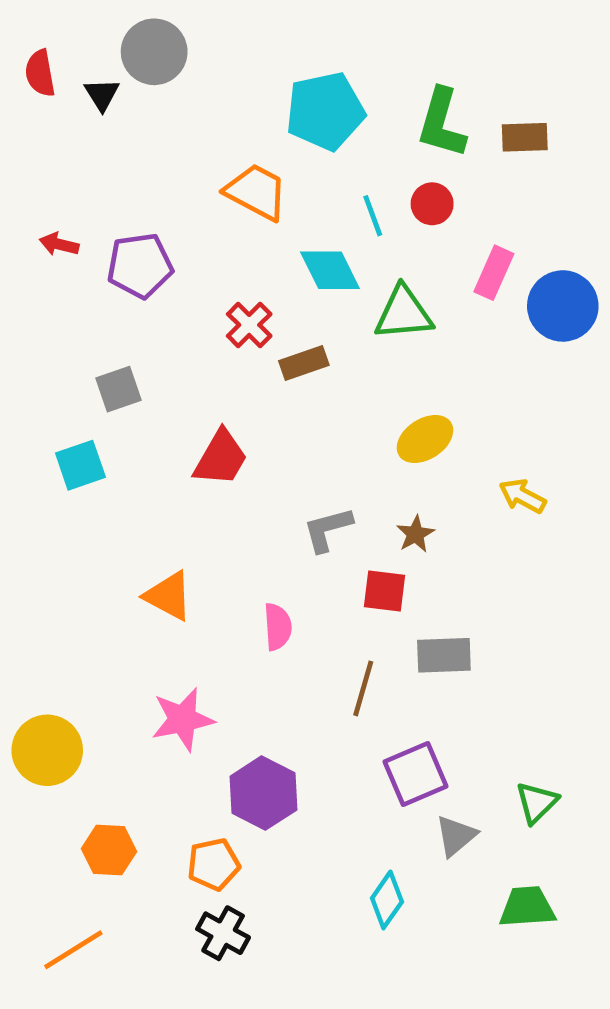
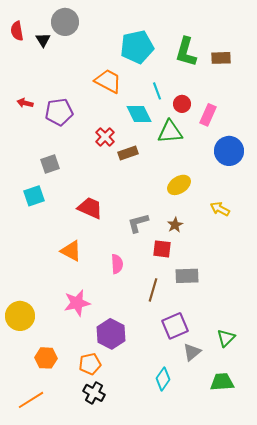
red circle: (432, 204) -> (182, 104), moved
blue circle: (563, 306) -> (229, 151), moved
red trapezoid: (221, 458) -> (90, 208), moved, turned -96

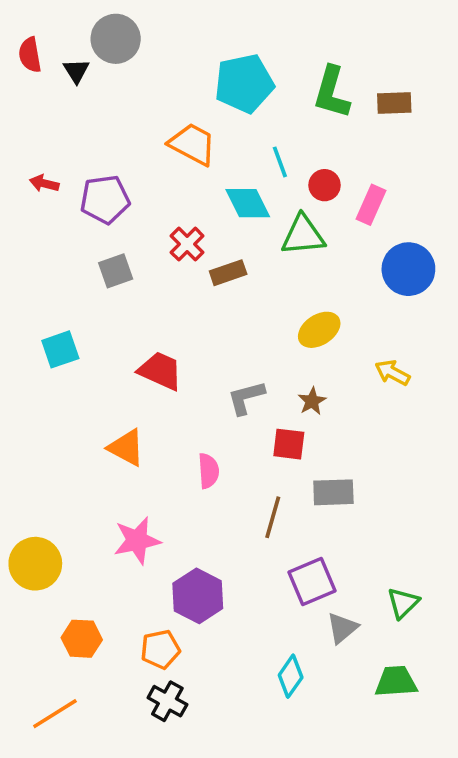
gray square: (50, 164) -> (116, 271), moved

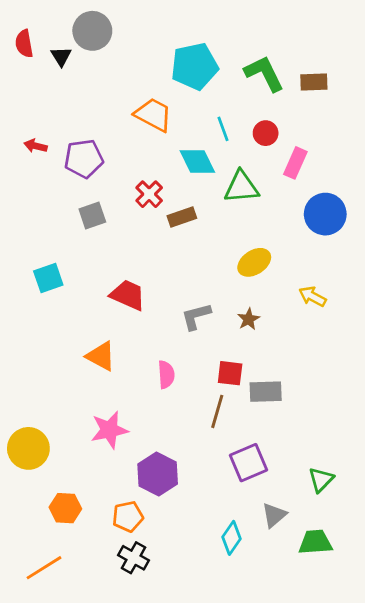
green L-shape: (332, 92) -> (264, 73), turned 138
red circle: (325, 185) -> (266, 133), moved
red square: (289, 444) -> (230, 373), moved
gray triangle: (342, 628) -> (274, 515), moved

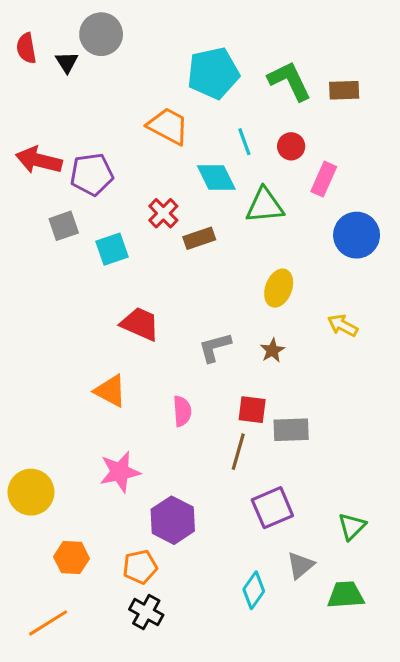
red arrow: (35, 146) -> (39, 160), size x1.8
gray square: (92, 215) -> (64, 226), moved
yellow ellipse: (254, 262) -> (279, 288), turned -36
cyan square: (48, 278) -> (112, 249), moved

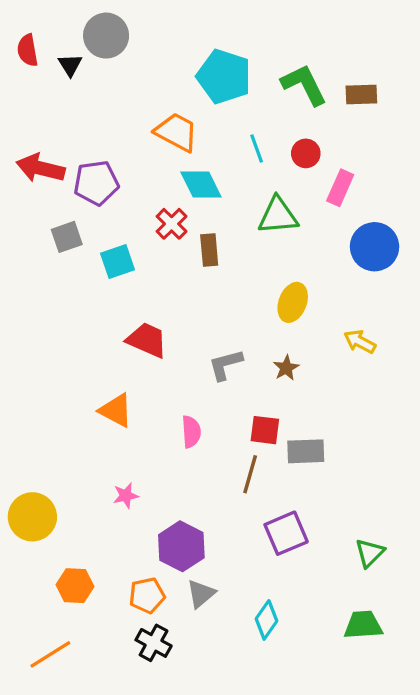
cyan pentagon: (213, 73) -> (224, 76), turned 30
cyan diamond: (216, 177) -> (201, 185), moved
brown rectangle: (199, 238) -> (209, 250), turned -76
pink star: (120, 472) -> (126, 496), size x0.6
gray triangle: (300, 565) -> (201, 594), moved

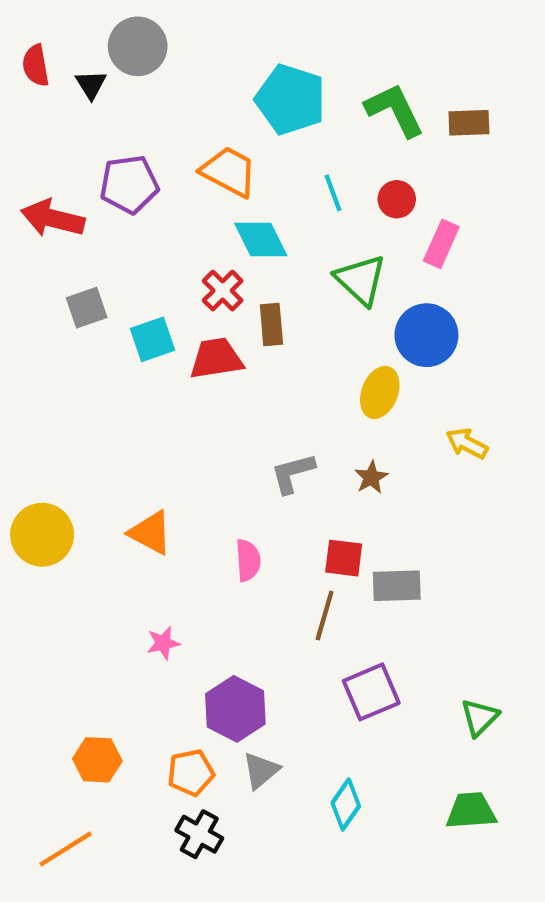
purple pentagon: (96, 183) -> (129, 184), moved
green triangle: (278, 216) -> (361, 280), turned 48
blue circle: (375, 247) -> (426, 335), moved
red trapezoid: (147, 340) -> (216, 358), moved, turned -33
yellow circle: (32, 517) -> (42, 535), moved

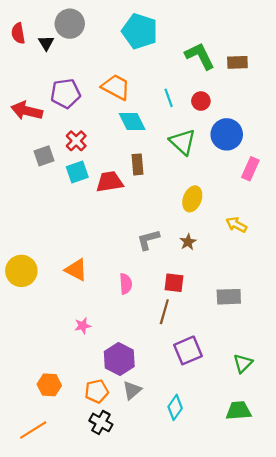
cyan pentagon: (291, 99) -> (140, 31), moved
pink rectangle: (441, 244) -> (250, 169), moved
red cross: (223, 291) -> (76, 141), moved
blue circle: (426, 335) -> (227, 134), moved
gray rectangle: (397, 586) -> (229, 297), moved

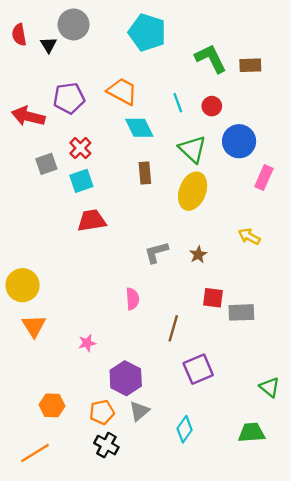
red trapezoid: (110, 182) -> (92, 221), moved
yellow ellipse: (192, 199) -> (193, 191), moved, size x1.4
orange triangle: (76, 270) -> (34, 326), moved, turned 30
red square: (174, 283) -> (213, 298), moved
green triangle: (243, 363) -> (270, 387), moved, turned -36

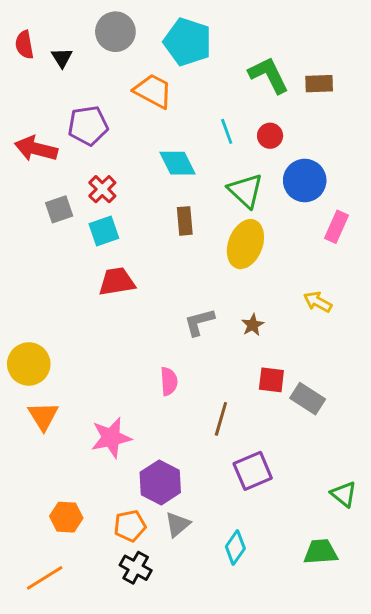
gray circle: (74, 24) -> (115, 32), moved
orange trapezoid: (122, 91) -> (153, 91), moved
gray rectangle: (241, 312) -> (308, 399), turned 35
pink star: (87, 343) -> (111, 438), size x1.8

